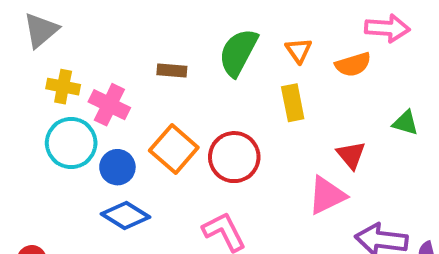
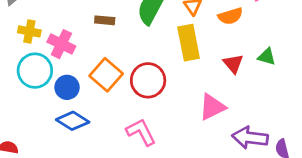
yellow rectangle: (293, 103) -> (189, 43), size x1.4
red triangle: (351, 155) -> (233, 64), moved

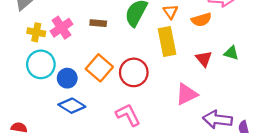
pink cross: (61, 44) -> (61, 28), moved, turned 30

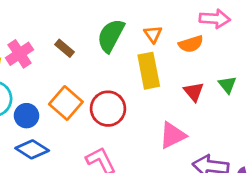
brown rectangle: (98, 23) -> (64, 48), turned 35
green triangle: (231, 53) -> (227, 85), turned 35

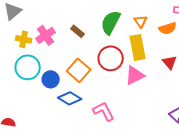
red circle: (108, 109) -> (111, 58), moved
pink triangle: (173, 135) -> (135, 75), moved
blue diamond: (32, 149) -> (70, 98), moved

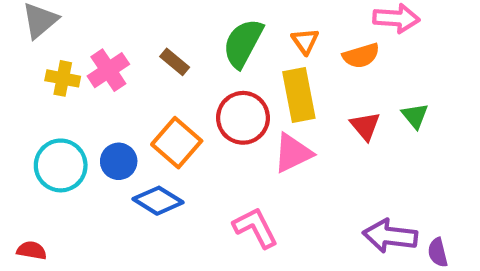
cyan circle: (28, 67) -> (61, 165), moved
pink L-shape: (104, 111) -> (255, 228), moved

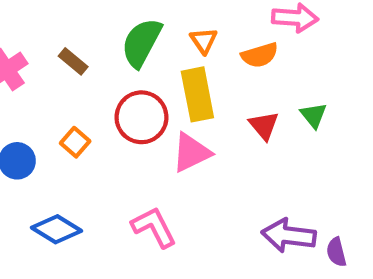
orange square: (177, 143) -> (75, 142), size x0.6
blue diamond: (158, 201) -> (56, 229), moved

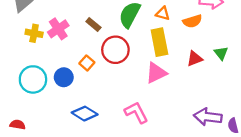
orange triangle: (204, 41) -> (163, 13), turned -40
red circle: (141, 117) -> (115, 50), moved
red triangle: (264, 126) -> (195, 59), turned 49
orange square: (75, 142) -> (87, 63), moved

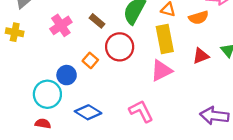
yellow cross: (34, 33) -> (15, 32), moved
cyan circle: (33, 79) -> (47, 94), moved
red semicircle: (18, 125) -> (43, 124), moved

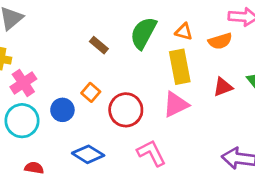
pink cross: (61, 25) -> (23, 83), moved
red circle: (120, 47) -> (126, 110), moved
cyan circle: (47, 94) -> (22, 121), moved

